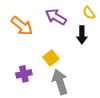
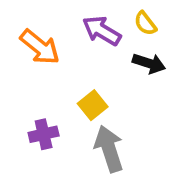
yellow semicircle: (89, 13) -> (145, 23), moved
black arrow: (82, 35) -> (149, 63), turned -72

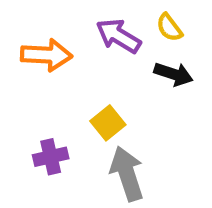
orange arrow: (40, 47) -> (46, 55), turned -36

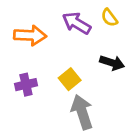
black arrow: (174, 74) -> (112, 63), moved
purple cross: (51, 157) -> (26, 85), moved

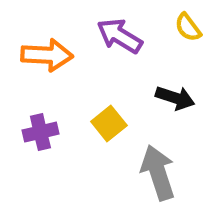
yellow semicircle: (109, 18) -> (188, 27), moved
gray arrow: (82, 112) -> (158, 173), moved

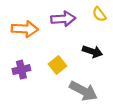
purple arrow: (120, 36) -> (63, 19), turned 145
gray arrow: (158, 173) -> (83, 91), turned 136

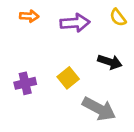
orange arrow: (25, 29) -> (29, 16), moved, size x0.6

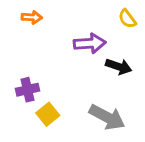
purple arrow: (75, 23) -> (90, 43), moved
yellow square: (68, 78) -> (48, 114), moved

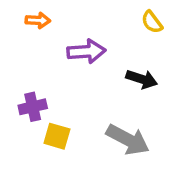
purple arrow: (90, 43) -> (86, 51), moved
yellow square: (48, 114) -> (57, 136), turned -35

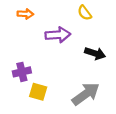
yellow semicircle: (152, 22) -> (85, 13), moved
gray arrow: (128, 140) -> (86, 94), turned -64

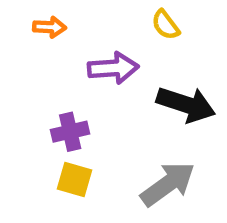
black arrow: (95, 53) -> (186, 104), size x1.4
purple cross: (22, 72) -> (70, 132), moved

